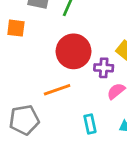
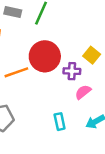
orange line: (57, 90) -> (16, 72), moved

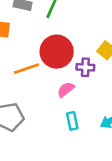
pink semicircle: (83, 92) -> (66, 90), moved

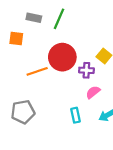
pink semicircle: (66, 90) -> (93, 92), moved

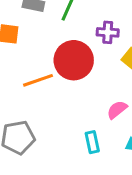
purple cross: (86, 70) -> (108, 32), moved

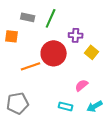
cyan rectangle: (92, 142) -> (66, 106), turned -64

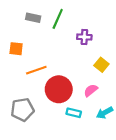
orange square: (12, 36) -> (16, 49), moved
yellow square: (92, 52) -> (101, 65), moved
red circle: (54, 53) -> (59, 89), moved

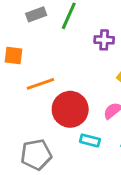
gray rectangle: (33, 18) -> (36, 14), turned -32
gray pentagon: (22, 110) -> (36, 155), moved

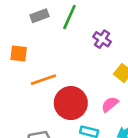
purple cross: (104, 40) -> (102, 39), turned 30

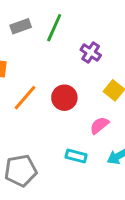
orange line: (43, 80) -> (25, 98), turned -30
red circle: (71, 103) -> (64, 98), moved, size x0.7

